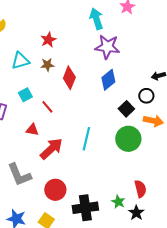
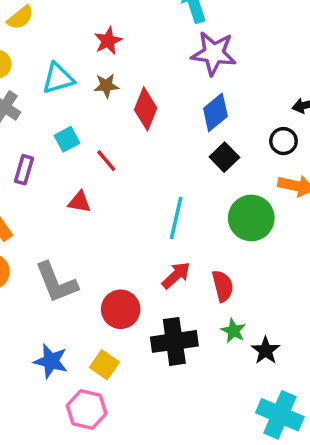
black square: (126, 109) -> (224, 157), moved
red arrow: (51, 149) -> (176, 275), moved, size x0.7
red semicircle: (140, 189) -> (223, 286), moved

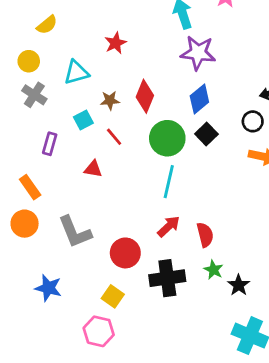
brown star: (106, 86) -> (110, 100), moved
green circle: (251, 218) -> (167, 138), moved
blue star: (51, 361) -> (48, 288), moved

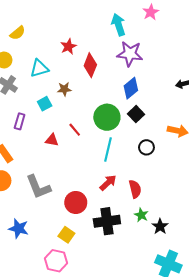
red diamond: (145, 96) -> (90, 65), moved
black circle: (253, 121) -> (146, 147), moved
red line: (114, 137) -> (75, 130), moved

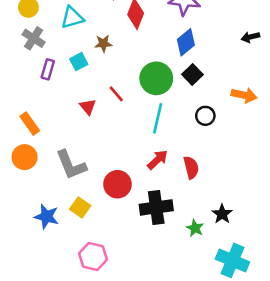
purple rectangle: (20, 121) -> (48, 69), moved
red triangle: (52, 140) -> (88, 107), turned 40
green star: (141, 215) -> (195, 228), moved
yellow square: (66, 235) -> (80, 207), moved

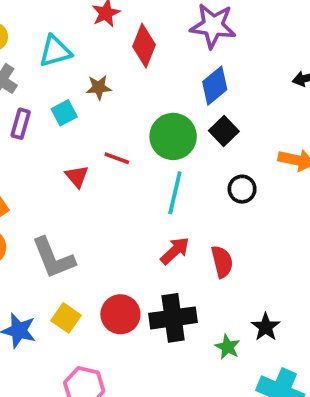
red line: (116, 94) -> (117, 158), turned -30
red circle: (118, 184) -> (120, 314), moved

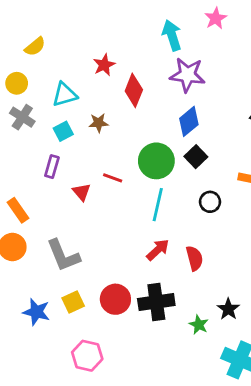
cyan square: (64, 113) -> (63, 131), moved
purple rectangle: (21, 124) -> (52, 167), moved
yellow square: (66, 318) -> (73, 302), turned 30

